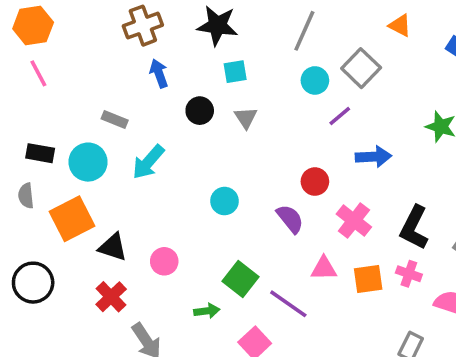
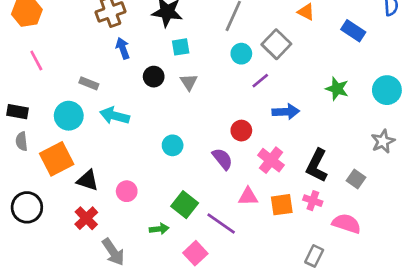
pink line: (38, 73) -> (36, 60), moved
black rectangle: (40, 153) -> (17, 112), moved
cyan arrow: (148, 162) -> (115, 116), turned 64

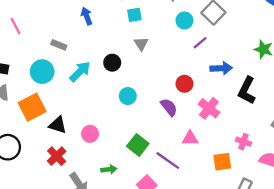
black circle: (154, 77) -> (112, 63), moved
cyan arrow: (115, 116) -> (80, 72), turned 120
black L-shape: (317, 166) -> (247, 90), moved
orange square: (282, 205) -> (222, 162), moved
green arrow: (159, 229) -> (109, 169), moved

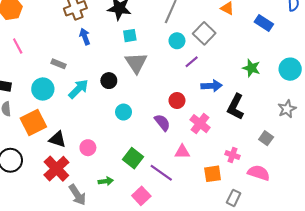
gray triangle: (141, 44) -> (136, 63), size x1.6
red cross: (57, 156) -> (56, 169), size x1.4

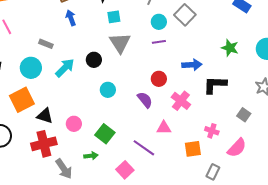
purple line: (192, 62) -> (159, 42), moved, turned 32
black L-shape: (236, 107) -> (215, 85), turned 65
green square: (133, 158) -> (105, 134), moved
red cross: (56, 169) -> (44, 144), turned 30
pink semicircle: (259, 173) -> (237, 148), turned 115

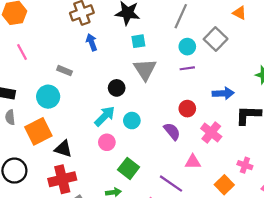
cyan arrow: (65, 68) -> (105, 116), moved
pink circle: (74, 124) -> (107, 142), moved
orange square: (193, 149) -> (224, 185), turned -36

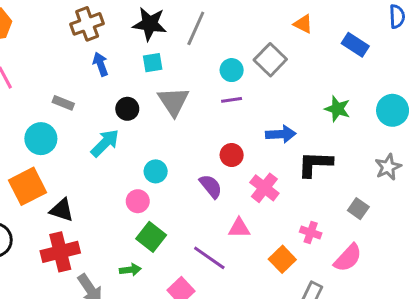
gray line: (181, 16) -> (196, 28), moved
cyan square: (138, 41) -> (153, 63), moved
black circle: (117, 88) -> (127, 109), moved
cyan arrow: (105, 116) -> (105, 143), moved
pink circle: (107, 142) -> (138, 201), moved

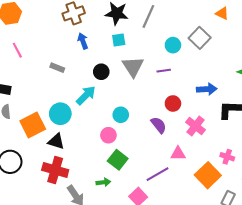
purple line: (232, 100) -> (164, 71), moved
cyan circle: (41, 139) -> (60, 114), moved
red cross: (60, 252) -> (55, 170), turned 30
purple line: (209, 258) -> (158, 174), turned -65
orange square: (282, 259) -> (208, 175), size x1.4

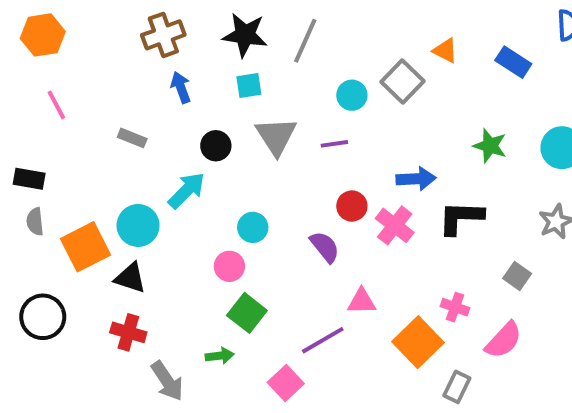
orange triangle: (222, 13) -> (445, 50), moved
pink cross: (195, 126) -> (395, 225), moved
red cross: (55, 170) -> (128, 332), size x0.7

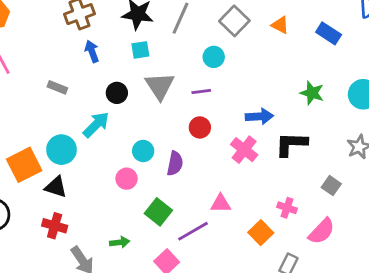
gray square: (402, 82) -> (234, 21), moved
red circle: (352, 206) -> (200, 127), moved
purple semicircle: (325, 247) -> (175, 163), moved, turned 50
green square: (247, 313) -> (158, 212), moved
orange square: (418, 342) -> (261, 233), size x0.7

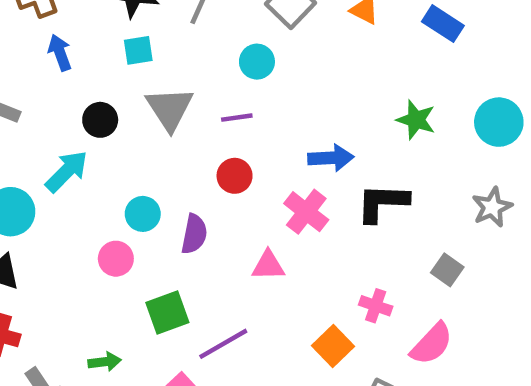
pink triangle: (221, 204) -> (268, 265), moved
green square: (158, 212) -> (167, 312), turned 32

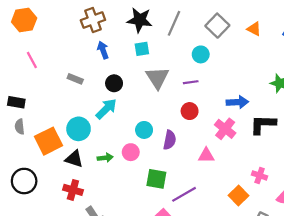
black circle: (100, 120) -> (114, 83), moved
green square: (167, 312) -> (156, 179), turned 30
green arrow: (105, 362) -> (105, 158), moved

